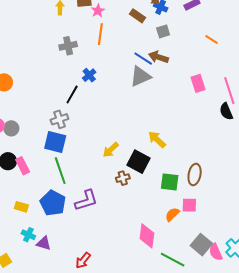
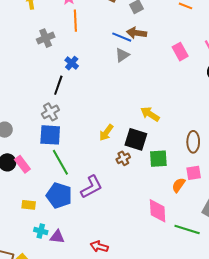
gray triangle: (140, 76) -> (122, 55), size x0.7
green square: (170, 182) -> (158, 159), moved
red arrow: (83, 260) -> (99, 246), turned 78

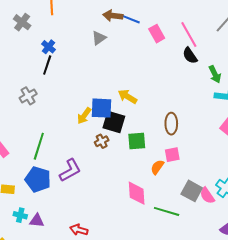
blue line: (122, 37) -> (130, 19), moved
gray cross: (46, 38) -> (22, 22), turned -30
black line: (58, 85) -> (47, 65), moved
blue square: (50, 135) -> (102, 108), moved
green line: (60, 162) -> (39, 146), turned 48

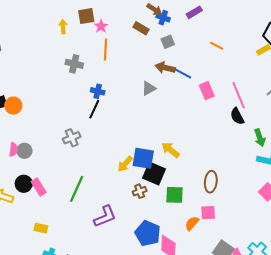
gray cross: (22, 22) -> (74, 64), turned -30
blue cross: (49, 47) -> (98, 91), turned -32
blue pentagon: (38, 179) -> (148, 233), moved

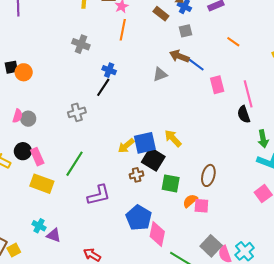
gray cross: (74, 64) -> (81, 44), moved
blue square: (143, 158) -> (145, 143), turned -30
orange semicircle: (192, 223) -> (190, 201), moved
yellow rectangle: (41, 228) -> (42, 184), moved, size x1.6

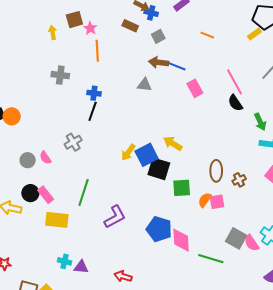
gray triangle: (160, 74) -> (144, 85), turned 42
pink rectangle: (217, 85) -> (195, 88), moved
pink semicircle: (18, 116) -> (45, 158), moved, turned 144
yellow arrow: (126, 146) -> (128, 152), moved
brown cross: (137, 175) -> (239, 180), moved

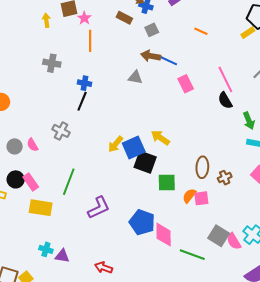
gray cross: (73, 142) -> (61, 131), turned -36

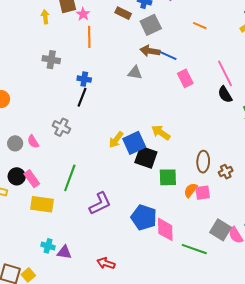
gray square: (152, 30) -> (151, 25), size x1.5

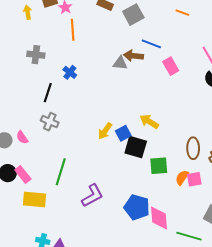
brown arrow: (150, 51) -> (133, 56), moved
blue cross: (84, 79) -> (70, 72), turned 32
black line: (82, 97) -> (48, 93), moved
blue square: (134, 143) -> (123, 133), size x0.7

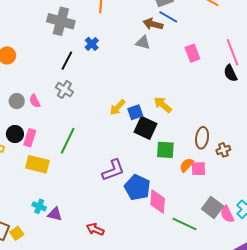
blue line: (151, 44) -> (168, 17), moved
gray cross: (36, 55) -> (61, 21), size x1.5
brown arrow: (133, 56) -> (153, 24), moved
pink rectangle: (23, 175) -> (30, 138), turned 48
purple L-shape: (92, 196) -> (113, 170), moved

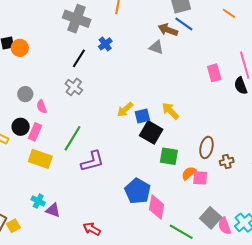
pink rectangle: (192, 53) -> (214, 73), moved
pink semicircle: (35, 101) -> (42, 107), moved
purple L-shape: (113, 170) -> (92, 161), moved

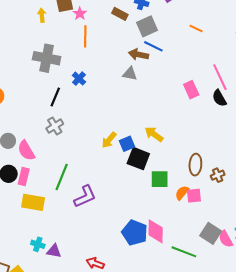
gray cross: (74, 87) -> (55, 126), turned 30
pink semicircle: (42, 107) -> (26, 151), size x1.5
blue pentagon: (138, 191) -> (135, 233), moved

